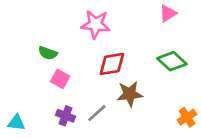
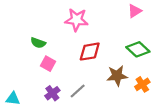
brown star: (130, 94) -> (117, 76), moved
purple cross: (66, 116) -> (52, 93), turned 32
orange cross: (187, 117) -> (142, 84), moved

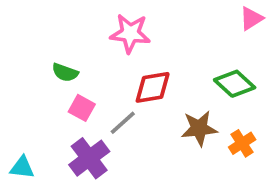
pink triangle: (135, 11) -> (251, 18), moved
gray line: (78, 91) -> (123, 123), moved
purple cross: (52, 93) -> (89, 158), size x1.5

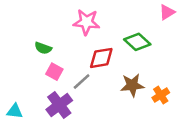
green diamond: (235, 84) -> (137, 42), moved

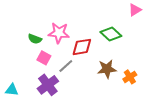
pink star: (86, 22) -> (59, 33), moved

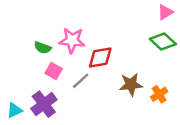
green diamond: (111, 34) -> (163, 42), moved
purple cross: (48, 85) -> (44, 104), moved
cyan triangle: (12, 90) -> (14, 110), turned -32

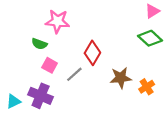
pink star: (72, 40) -> (57, 21), moved
red diamond: (100, 57) -> (92, 53), turned -50
purple cross: (44, 104) -> (41, 96), turned -30

